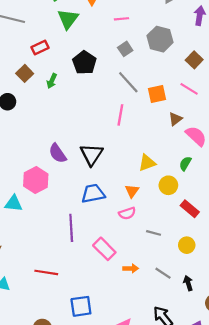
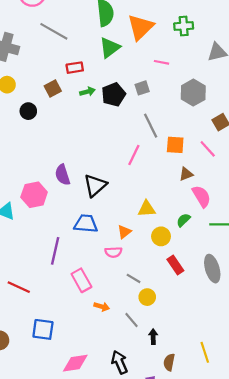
gray square: (125, 49) -> (142, 88), moved
green arrow: (52, 81) -> (88, 92), moved, turned -144
yellow circle: (187, 245) -> (147, 297), moved

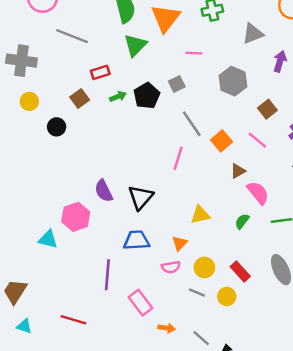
orange square: (175, 145) -> (222, 141), turned -36
yellow circle: (161, 236) -> (204, 267), moved
yellow circle: (147, 297) -> (227, 296), moved

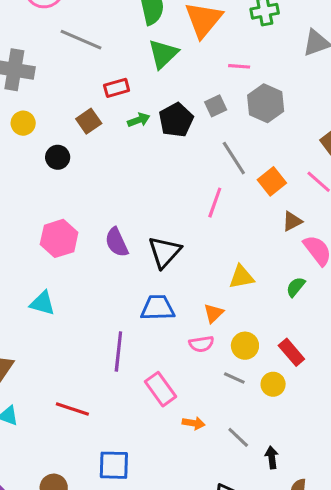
gray hexagon: (233, 81) -> (266, 103), moved
pink hexagon: (76, 217) -> (59, 238), moved

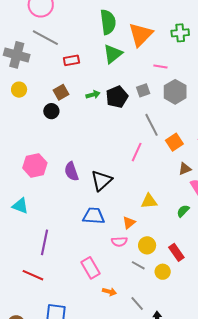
gray line: (81, 40) -> (45, 38), moved
red rectangle: (117, 88) -> (71, 60), moved
black circle: (58, 157) -> (51, 111), moved
purple line: (118, 352) -> (45, 242), moved

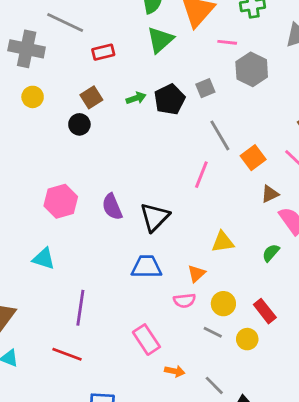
pink line: (160, 67) -> (227, 42), moved
gray hexagon: (175, 92) -> (252, 69), moved

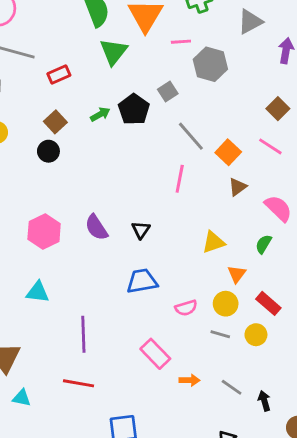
brown triangle: (270, 194) -> (238, 187), moved
black triangle: (155, 217) -> (141, 230), size x0.6
orange triangle: (196, 274) -> (237, 274), moved

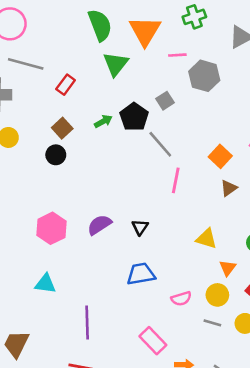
red rectangle: (59, 75) -> (66, 85), turned -30
gray line: (191, 136) -> (160, 144), moved
purple semicircle: (96, 227) -> (99, 225), turned 90
yellow triangle: (213, 242) -> (206, 239), turned 35

